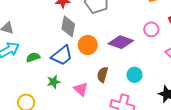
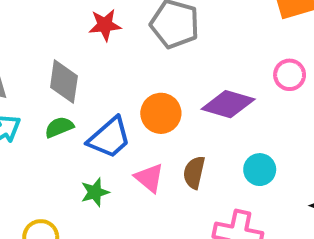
gray diamond: (68, 26) -> (64, 82), moved
green semicircle: (33, 57) -> (59, 127), moved
pink triangle: (81, 89) -> (149, 178), moved

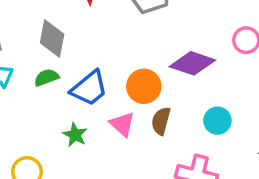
orange circle: (161, 113) -> (144, 86), moved
green star: (95, 192) -> (75, 135), turned -30

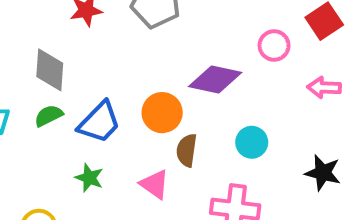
pink triangle: (122, 124) -> (155, 184), moved

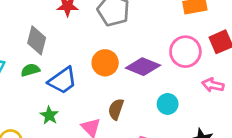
pink circle: (274, 45) -> (185, 52), size x1.5
orange circle: (162, 113) -> (105, 63), moved
cyan circle: (252, 142) -> (168, 104), moved

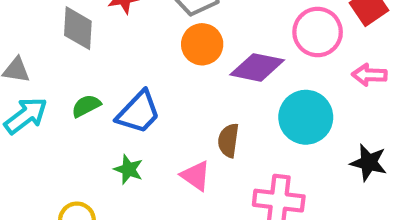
gray diamond: (37, 40) -> (78, 28), moved
orange circle: (105, 63) -> (202, 44), moved
cyan circle: (168, 104) -> (306, 117), size x1.6

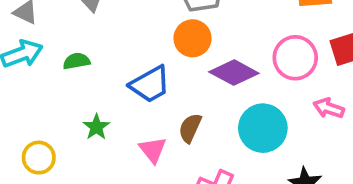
blue trapezoid: (138, 112) -> (150, 84), moved

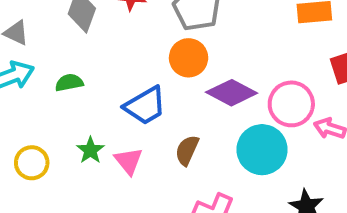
pink circle: (295, 58) -> (291, 104), moved
pink triangle: (153, 150) -> (129, 161), moved
yellow circle: (39, 158) -> (32, 163), moved

